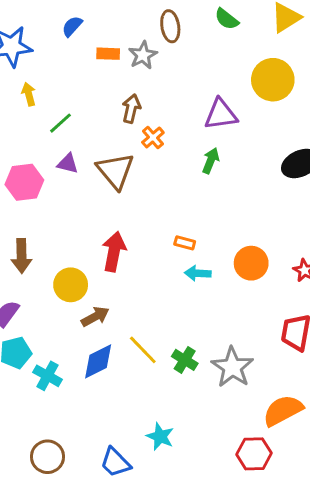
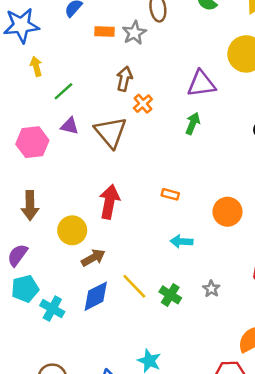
cyan arrow: (198, 273) -> (181, 242), moved
gray star: (232, 367) -> (211, 289), moved, size x0.5

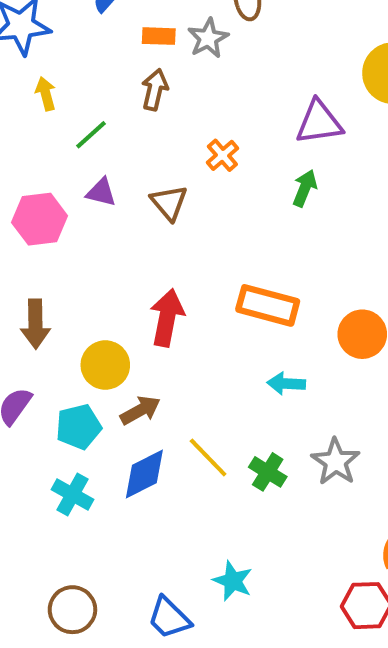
brown arrow: (124, 79) -> (155, 90), moved
brown triangle: (111, 132) -> (169, 203), size x0.7
orange rectangle: (170, 194) -> (268, 305), size x2.0
cyan pentagon: (25, 289) -> (79, 427), moved
gray star: (211, 289) -> (336, 462), size x1.6

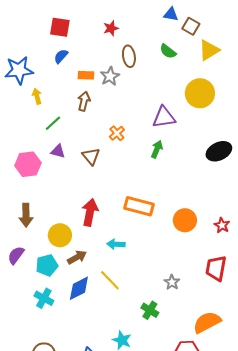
yellow arrow: (46, 94) -> (37, 96), moved
cyan arrow: (286, 384) -> (116, 244), moved
gray star: (336, 462) -> (172, 282), size x0.7
green cross: (268, 472) -> (150, 310), moved

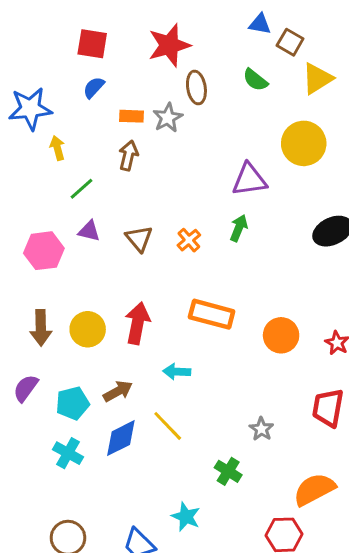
red star: (111, 28) -> (169, 45), size x1.8
orange cross: (117, 133) -> (189, 240), moved
yellow circle: (60, 235) -> (88, 329), moved

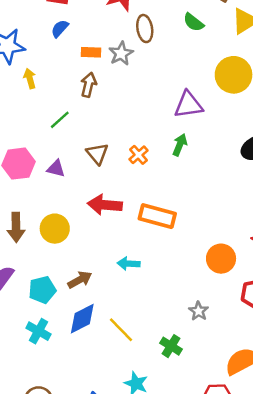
green line: (82, 189) -> (60, 120), moved
purple triangle: (89, 231) -> (56, 169), moved
red arrow: (137, 323) -> (105, 205), moved, turned -96
orange circle: (281, 335) -> (221, 259), moved
yellow line: (168, 426) -> (121, 330), moved

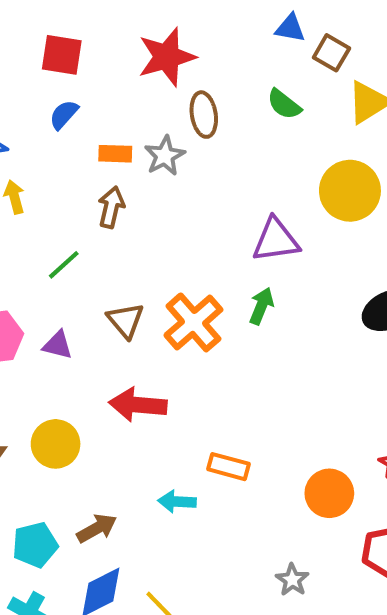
orange cross: (139, 155) -> (193, 322), size x1.8
orange rectangle: (157, 216) -> (228, 467), moved, size x0.7

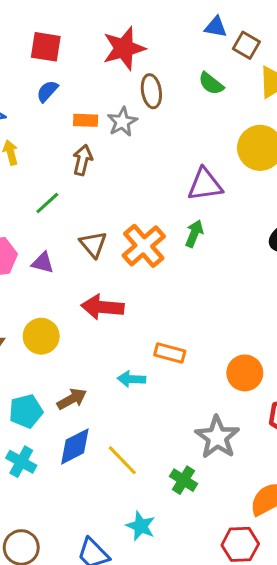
gray star: (292, 580) -> (217, 437), size x1.8

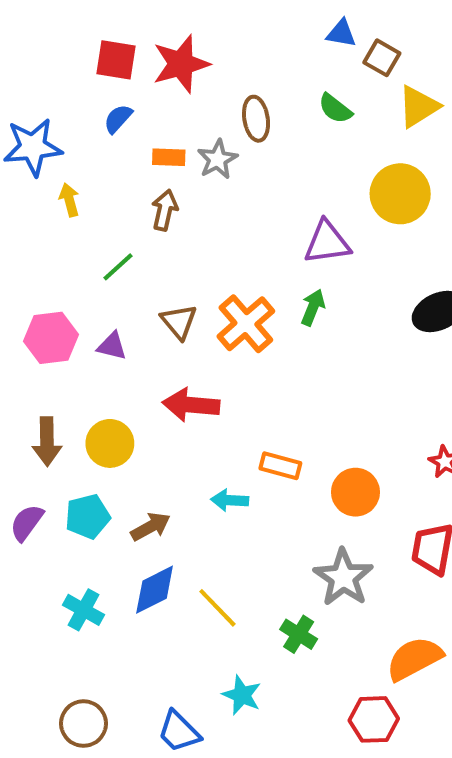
red star: (124, 48) -> (181, 64), moved
orange circle: (245, 373) -> (355, 492), moved
cyan pentagon: (26, 411) -> (88, 517), moved

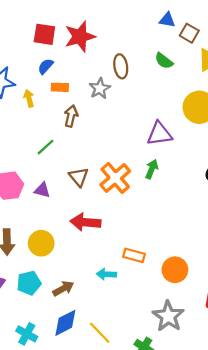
orange rectangle: (169, 157) -> (60, 87), moved
yellow arrow: (69, 200) -> (29, 98), moved

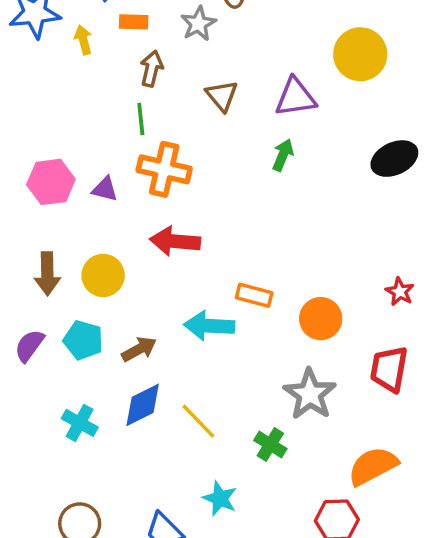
green line: (46, 147) -> (141, 119), moved, turned -54
brown triangle: (79, 177) -> (222, 96), moved
orange cross: (115, 178) -> (164, 169), moved, turned -36
cyan arrow: (106, 274) -> (209, 326), size x1.5
cyan pentagon: (29, 283) -> (83, 340), turned 30

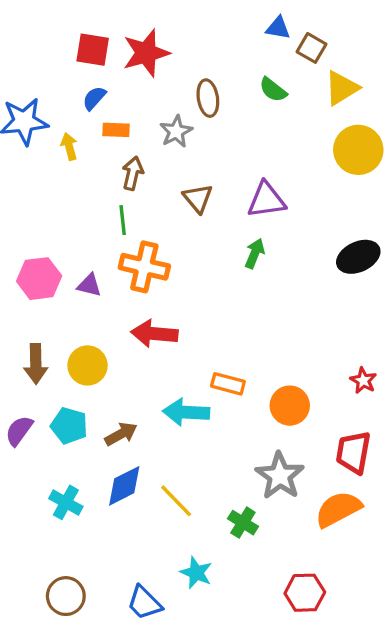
yellow circle: (360, 54) -> (358, 150), moved
orange semicircle: (373, 466) -> (338, 509), moved

